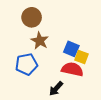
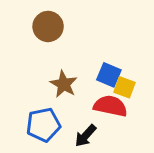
brown star: (40, 41) -> (64, 84), moved
blue pentagon: (26, 64) -> (43, 125), moved

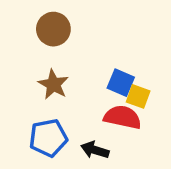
brown star: (64, 84) -> (53, 84), moved
black arrow: (85, 136) -> (95, 150), turned 65

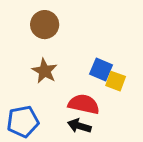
red semicircle: (123, 117) -> (84, 104), moved
blue pentagon: (48, 138) -> (23, 122), moved

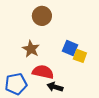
brown circle: (45, 25) -> (42, 16), moved
red semicircle: (84, 104) -> (43, 72), moved

